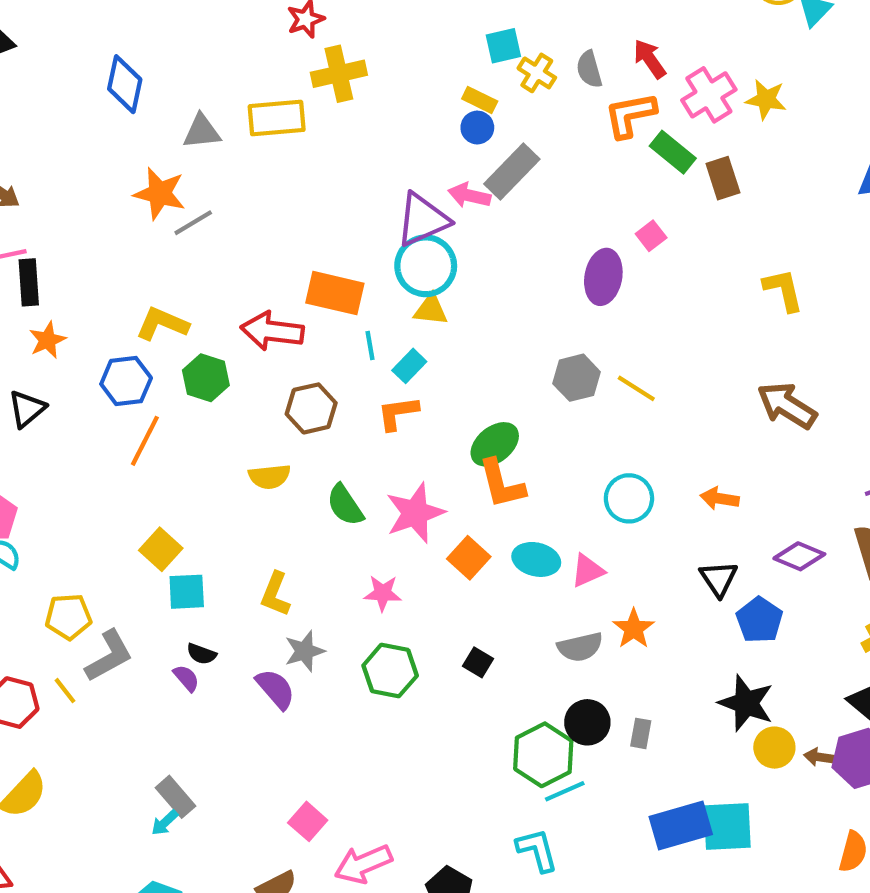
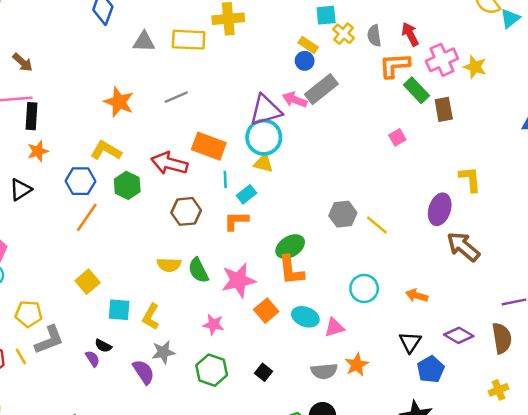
orange star: (160, 193) -> (119, 102), moved
gray line: (193, 223) -> (176, 97), moved
purple ellipse: (603, 277) -> (440, 209), moved
yellow semicircle: (269, 477) -> (169, 265), moved
cyan square: (187, 592) -> (119, 310), moved

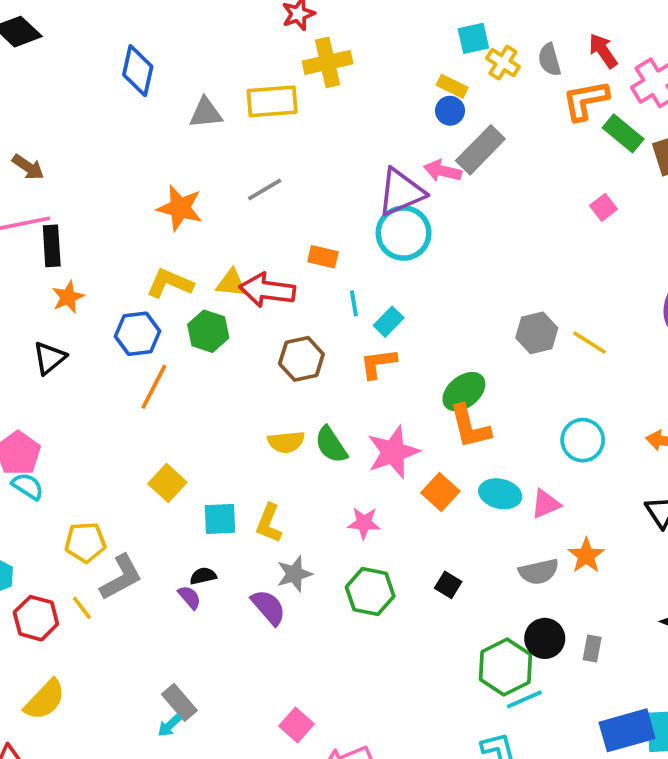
orange rectangle: (209, 146) -> (323, 257), size x0.6
yellow triangle: (263, 163) -> (231, 283), moved
black semicircle: (103, 346) -> (203, 576), turned 147

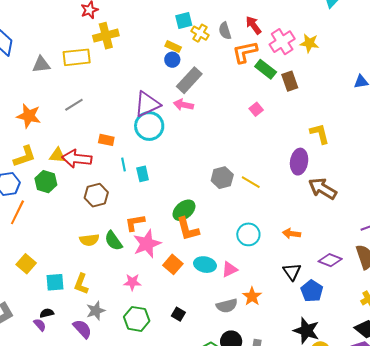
pink arrow: (443, 171) -> (183, 105), moved
yellow L-shape: (170, 283) -> (24, 156), turned 140
cyan rectangle: (389, 322) -> (143, 174), turned -56
orange L-shape: (378, 363) -> (135, 223), moved

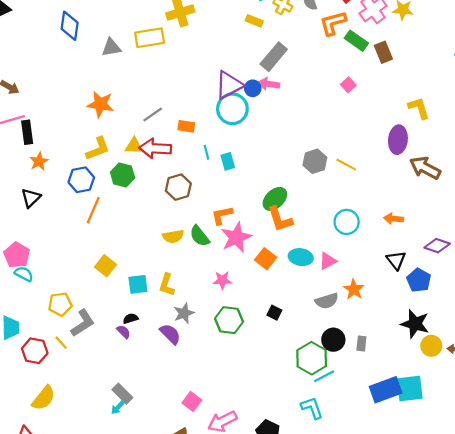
blue circle: (172, 60) -> (253, 88), moved
gray line: (74, 105) -> (153, 115), moved

